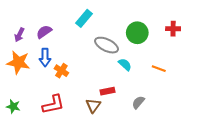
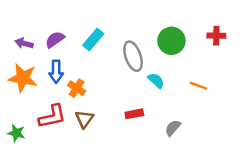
cyan rectangle: (84, 18) -> (93, 40), moved
purple arrow: (19, 35) -> (24, 43), turned 80
gray ellipse: (107, 45) -> (133, 56), turned 45
red L-shape: (53, 104) -> (52, 116), moved
brown triangle: (93, 105) -> (84, 119), moved

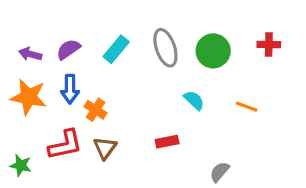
gray ellipse: (133, 56) -> (165, 48), moved
gray semicircle: (173, 128) -> (220, 172), moved

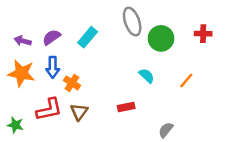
gray ellipse: (165, 48) -> (132, 22), moved
orange line: (247, 107) -> (186, 81), turned -70

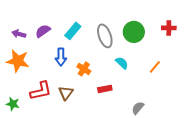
gray ellipse: (132, 22) -> (105, 36), moved
blue arrow: (53, 67) -> (61, 57), moved
orange cross: (72, 83) -> (84, 69), moved

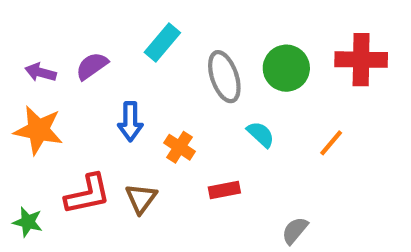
red cross: (169, 28) -> (361, 60), size x1.6
cyan rectangle: (73, 31) -> (162, 42), moved

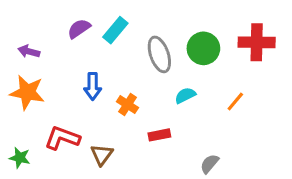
purple semicircle: (92, 66) -> (79, 29), moved
cyan semicircle: (261, 134) -> (185, 95), turned -70
red L-shape: (88, 194) -> (62, 138), turned -148
brown triangle: (141, 198) -> (102, 155), moved

